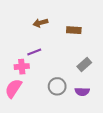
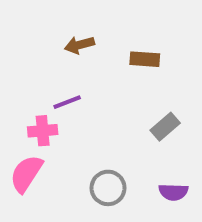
gray circle: (57, 86) -> (108, 188), moved
purple semicircle: (82, 92) -> (173, 192), moved

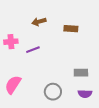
gray rectangle: (165, 127) -> (81, 73), moved, turned 40
pink cross: (43, 131) -> (11, 42), moved

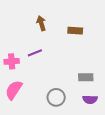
brown arrow: (39, 22) -> (41, 23), turned 88
pink cross: (11, 42) -> (12, 61), moved

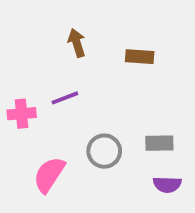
pink semicircle: (14, 90) -> (49, 175), moved
gray circle: (56, 97) -> (104, 151), moved

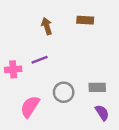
brown rectangle: (140, 57) -> (85, 20), moved
purple semicircle: (167, 185) -> (102, 113), turned -126

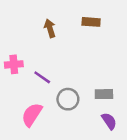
purple line: (40, 60) -> (42, 77), moved, turned 56
pink cross: (13, 69) -> (14, 64), moved

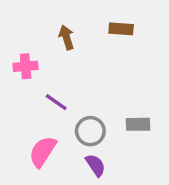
pink cross: (14, 64) -> (26, 66), moved
purple semicircle: (109, 121) -> (95, 165), moved

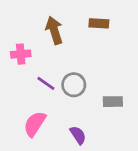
brown arrow: (66, 37) -> (54, 30), size x1.4
gray circle: (90, 131) -> (74, 85), moved

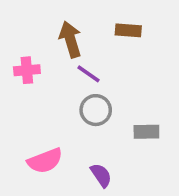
purple line: (46, 83) -> (88, 74), moved
pink semicircle: (35, 124) -> (45, 161), turned -144

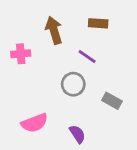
purple line: (88, 74) -> (87, 57), moved
gray rectangle: (146, 132) -> (112, 101), turned 30

